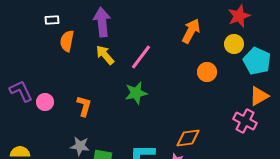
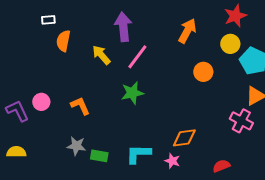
purple arrow: (102, 22) -> (123, 27), moved
purple L-shape: (21, 91) -> (17, 111), moved
orange L-shape: (84, 106) -> (80, 106), turned -40

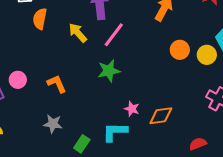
yellow circle: (230, 44) -> (207, 55), moved
green rectangle: (99, 156) -> (82, 144), moved, turned -66
pink star: (172, 161) -> (132, 109), moved

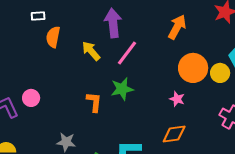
orange circle: (180, 50) -> (193, 68), size x1.5
orange L-shape: (57, 84) -> (94, 102), moved, turned 30
pink star: (132, 109) -> (177, 99), moved

